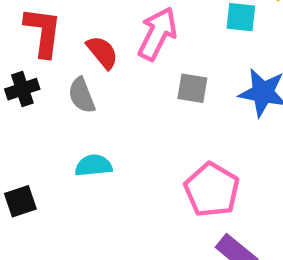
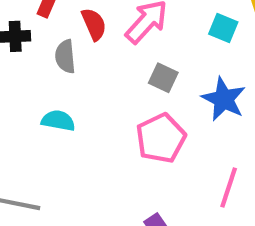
pink pentagon: (212, 190) -> (161, 138), moved

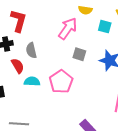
red semicircle: (94, 24) -> (18, 66), moved
pink pentagon: (161, 138) -> (61, 82), moved

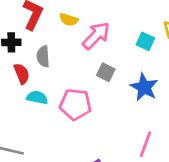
yellow semicircle: (85, 10) -> (69, 20), moved
pink pentagon: (61, 82) -> (75, 104), turned 30

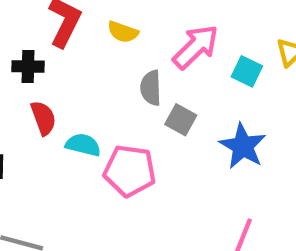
pink arrow: (96, 36) -> (196, 47), moved
gray semicircle: (43, 56) -> (151, 88), moved
cyan semicircle: (37, 98) -> (83, 145), moved

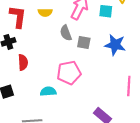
red semicircle: (43, 118) -> (23, 62), turned 35
cyan semicircle: (83, 145) -> (48, 91), moved

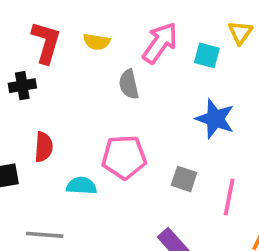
gray square: (84, 42) -> (184, 179), moved
red semicircle: (23, 62) -> (44, 147), moved

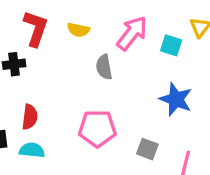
cyan semicircle: (81, 186) -> (32, 150), moved

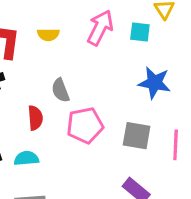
gray semicircle: (104, 67) -> (60, 90), moved
red semicircle: (30, 117) -> (35, 118), moved
gray square: (147, 149) -> (137, 136), size x1.4

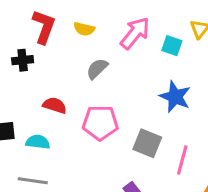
gray semicircle: (60, 90) -> (97, 69), moved, turned 55
red semicircle: (35, 118) -> (55, 105), turned -80

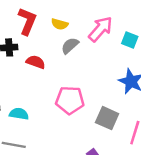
gray semicircle: (97, 69) -> (70, 46), moved
red semicircle: (55, 105) -> (36, 62), moved

